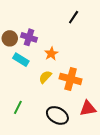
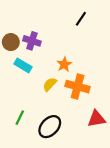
orange star: (51, 54) -> (64, 64), moved
black ellipse: (57, 115) -> (50, 127), moved, turned -75

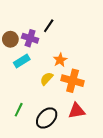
black line: (81, 19) -> (49, 26), moved
cyan rectangle: (23, 65) -> (22, 61), turned -63
red triangle: (96, 119) -> (77, 111), moved

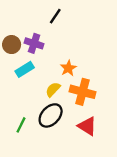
black line: (49, 26) -> (55, 16), moved
red triangle: (77, 111) -> (87, 126), turned 42
black ellipse: (47, 118) -> (51, 115), moved

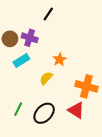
orange cross: (82, 92) -> (86, 86), moved
black ellipse: (51, 115) -> (44, 113), moved

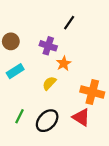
black line: (48, 14) -> (69, 23), moved
purple cross: (30, 38) -> (48, 46), moved
cyan rectangle: (21, 61) -> (15, 71), moved

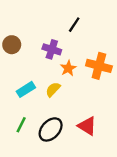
cyan rectangle: (15, 71) -> (26, 89), moved
orange cross: (92, 92) -> (99, 66), moved

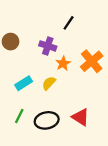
orange cross: (99, 66) -> (92, 61), turned 35
black ellipse: (51, 129) -> (47, 120), turned 35

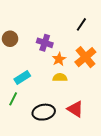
black line: (69, 23) -> (81, 24), moved
yellow semicircle: (49, 83) -> (60, 77), moved, turned 48
green line: (19, 116) -> (13, 99), moved

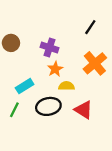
orange star: (59, 59) -> (55, 69), moved
red triangle: (75, 109) -> (84, 110), moved
black ellipse: (44, 112) -> (48, 106), moved

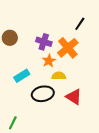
orange cross: (95, 63) -> (68, 48), moved
green line: (14, 110) -> (13, 123), moved

